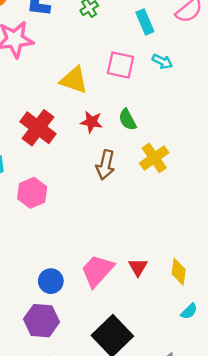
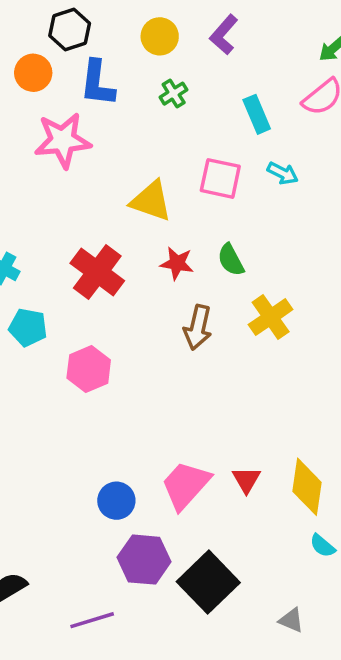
yellow diamond: (179, 272) -> (307, 487), size x1.4
cyan semicircle: (189, 311) -> (323, 546), turned 84
purple hexagon: (42, 321) -> (144, 560), moved

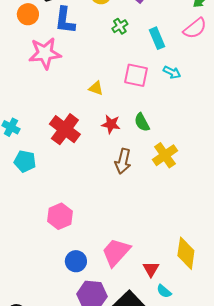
green cross: (174, 94) -> (120, 26), moved
yellow triangle: (151, 201) -> (96, 88), size x0.6
pink hexagon: (89, 369) -> (60, 216), moved
red triangle: (246, 480) -> (151, 269), moved
cyan semicircle: (323, 546) -> (164, 291), moved

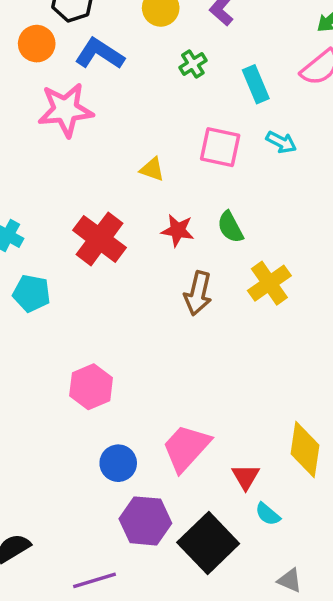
blue L-shape: (65, 20) -> (100, 54), turned 116

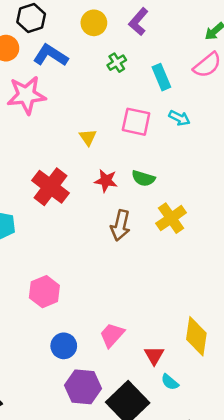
yellow triangle: (152, 169) -> (88, 137), turned 36
green semicircle: (230, 227) -> (143, 178), turned -45
pink trapezoid: (186, 448) -> (112, 335), size x0.7

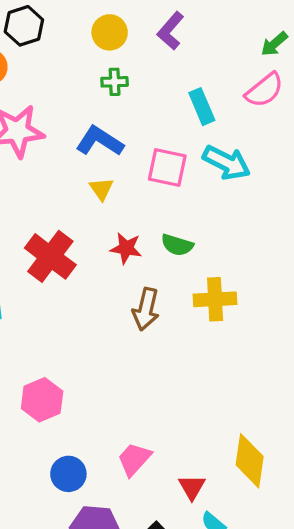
blue L-shape: (50, 55) -> (100, 141), moved
green cross: (117, 63) -> (115, 82), moved, turned 30
cyan arrow: (179, 118) -> (227, 163), size x1.6
yellow cross: (171, 218) -> (215, 299), turned 32

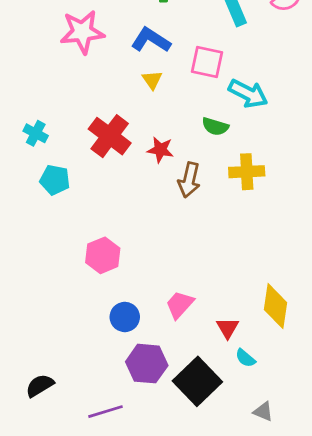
cyan arrow: (227, 163) -> (248, 94), moved
red star: (126, 248) -> (160, 150), moved

